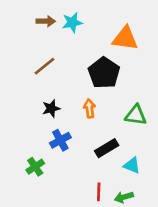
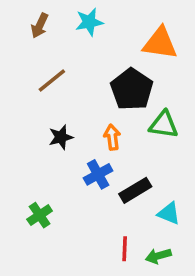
brown arrow: (46, 21) -> (40, 26), moved, turned 114
green triangle: (136, 115) -> (164, 125), moved
blue cross: (60, 140) -> (98, 174), moved

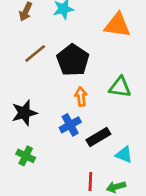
black pentagon: (132, 89) -> (73, 60), moved
black star: (61, 137) -> (24, 113), moved, size x1.4
green cross: (40, 215) -> (26, 156), turned -30

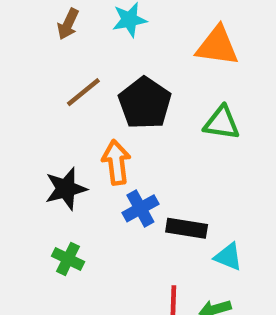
green triangle: (120, 87) -> (222, 123), moved
orange arrow: (81, 97) -> (116, 162), moved, size x1.4
black rectangle: (98, 137) -> (187, 228), turned 40

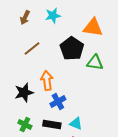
black pentagon: (145, 103) -> (72, 48), moved
black rectangle: (187, 228) -> (52, 124), moved
cyan triangle: (228, 257) -> (76, 124), moved

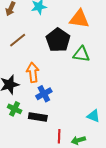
green cross: (25, 124) -> (15, 109), moved
cyan triangle: (76, 124) -> (93, 116), moved

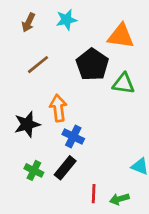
blue cross: (44, 94) -> (73, 137), turned -35
green cross: (15, 109) -> (34, 170), moved
black rectangle: (38, 117) -> (65, 168), turned -60

